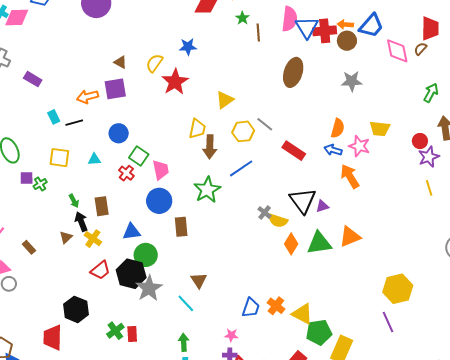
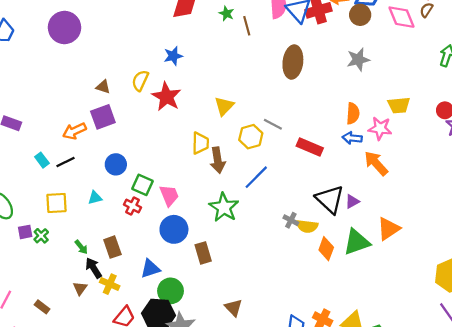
brown circle: (347, 41) -> (360, 15), moved

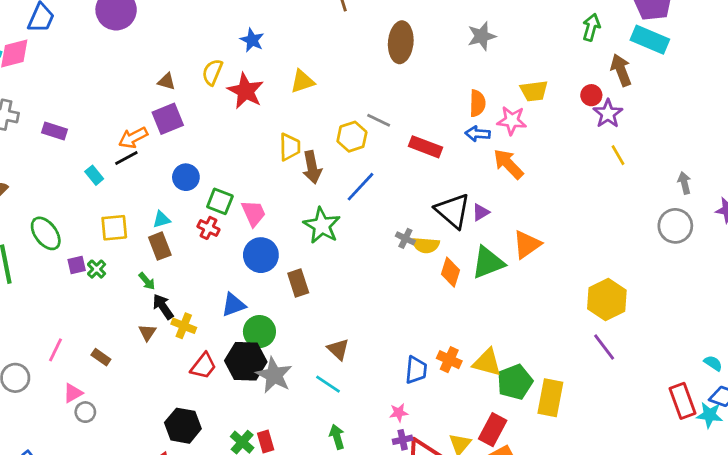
blue star: (173, 56) -> (252, 40), turned -30
yellow triangle: (224, 106) -> (302, 81), moved, turned 30
black line: (66, 162) -> (126, 158), moved
brown rectangle: (112, 247) -> (160, 246), moved

